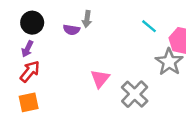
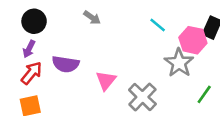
gray arrow: (87, 19) -> (92, 17), turned -63
purple semicircle: (71, 30) -> (66, 64), moved, size x1.5

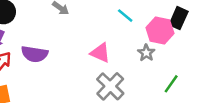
gray star: (179, 63) -> (146, 53), size x0.6
pink triangle: (106, 81) -> (100, 53), moved, turned -45

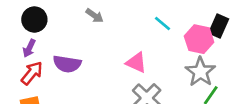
gray star: (146, 53) -> (200, 72), moved, size x1.6

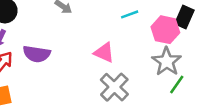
cyan line: (162, 23) -> (130, 14), turned -60

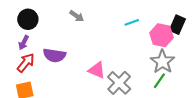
pink triangle: (104, 53) -> (97, 70), moved
green line: (177, 84) -> (159, 81), moved

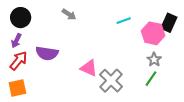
gray star: (163, 62) -> (154, 60), size x0.6

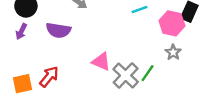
purple semicircle: (47, 53) -> (58, 30), moved
red arrow: (18, 61) -> (49, 77), moved
green line: (151, 79) -> (148, 73), moved

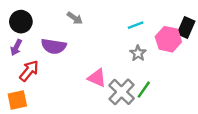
gray star: (173, 52) -> (138, 53), moved
red arrow: (49, 77) -> (29, 71), moved

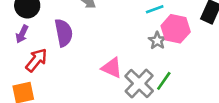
pink hexagon: (168, 39) -> (176, 29), moved
purple semicircle: (54, 46) -> (64, 33), turned -110

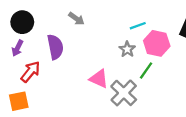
gray star: (157, 41) -> (127, 49), moved
green line: (164, 81) -> (146, 71), moved

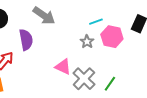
gray arrow: (76, 19) -> (44, 16), size x1.6
green line: (146, 71) -> (110, 84), moved

